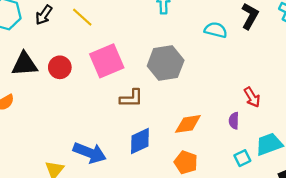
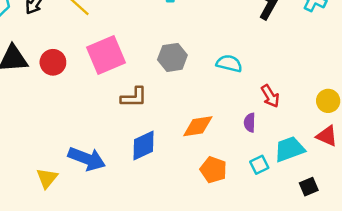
cyan semicircle: (216, 30) -> (229, 63), moved
gray hexagon: (166, 63) -> (172, 57), size x0.7
orange pentagon: (186, 162) -> (213, 170), moved

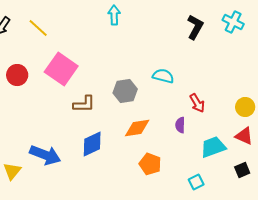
pink square: (106, 55) -> (61, 69), turned -32
gray hexagon: (172, 57) -> (125, 91), moved
cyan square: (259, 165) -> (196, 182), moved
black square: (309, 187) -> (242, 170), moved

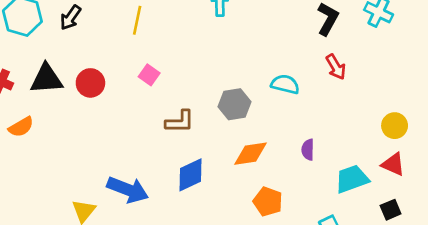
yellow line: (38, 28) -> (137, 20), moved, turned 60
pink square: (61, 69) -> (149, 75), size x0.5
red arrow: (197, 103) -> (336, 67), moved

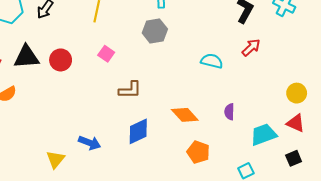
red arrow: (336, 67) -> (251, 48), turned -102
gray hexagon: (234, 104) -> (155, 31), moved
orange diamond: (250, 154) -> (185, 115), turned 56
blue arrow: (128, 190) -> (90, 143), size x0.7

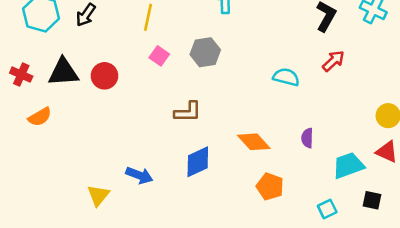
gray hexagon: (155, 31) -> (205, 52), moved
pink square: (106, 54) -> (159, 56), moved
black square: (294, 158) -> (372, 200), moved, turned 35

